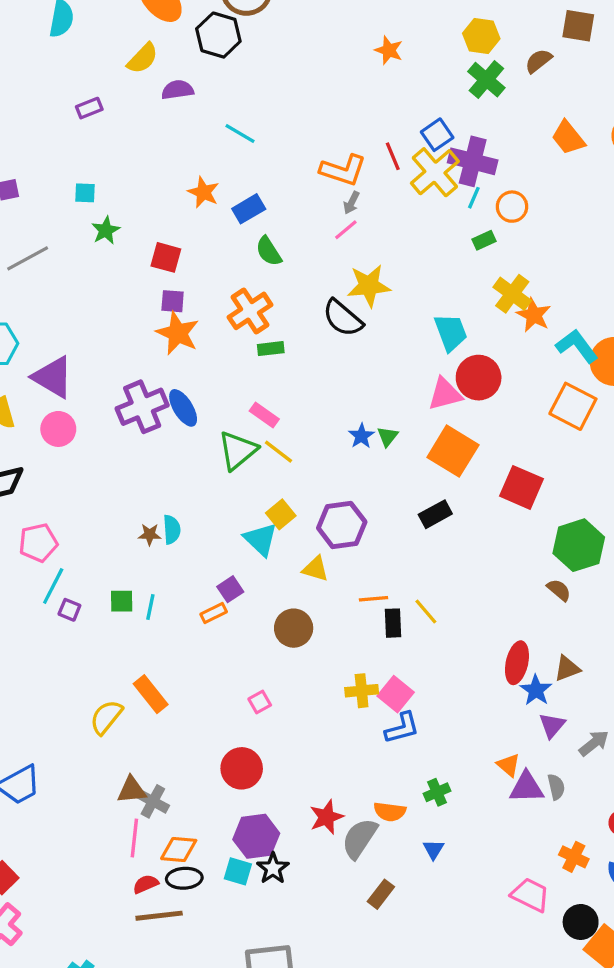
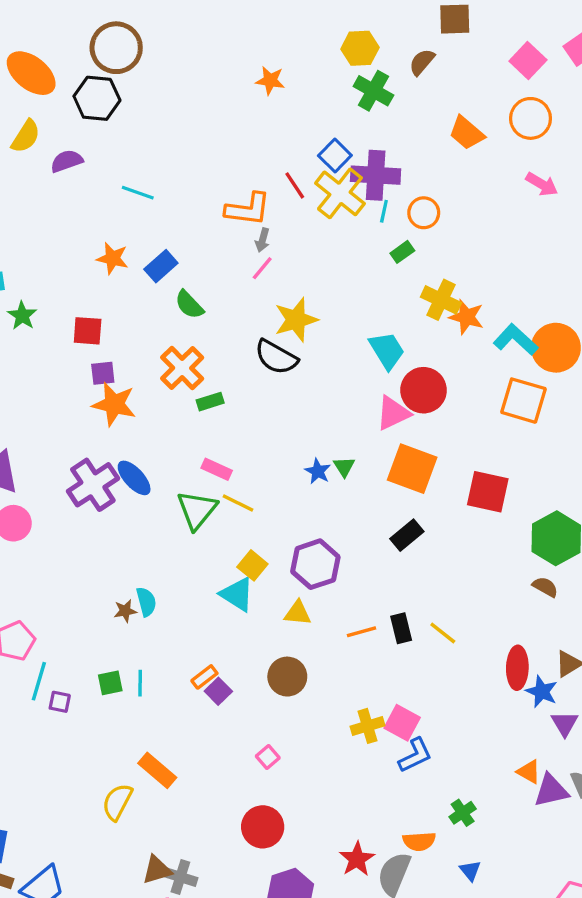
purple square: (230, 589) -> (218, 691), moved
yellow line: (426, 611) -> (443, 633), moved
black rectangle: (393, 623) -> (401, 628), moved

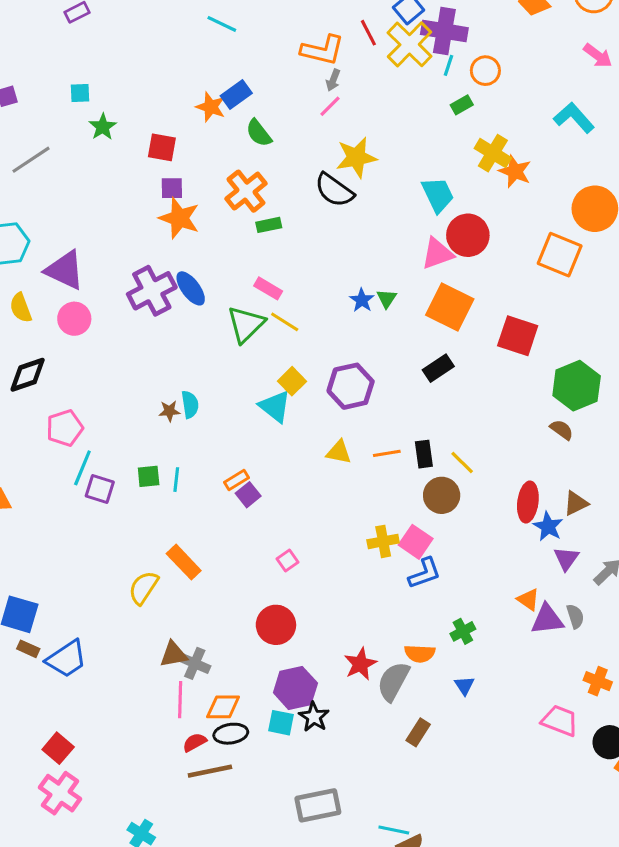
orange star: (112, 258) -> (211, 107), moved
cyan L-shape: (516, 340) -> (574, 118), moved
yellow triangle: (298, 613) -> (339, 452), moved
brown circle: (287, 677) -> (442, 495), moved
purple square: (60, 702) -> (100, 489), size x1.4

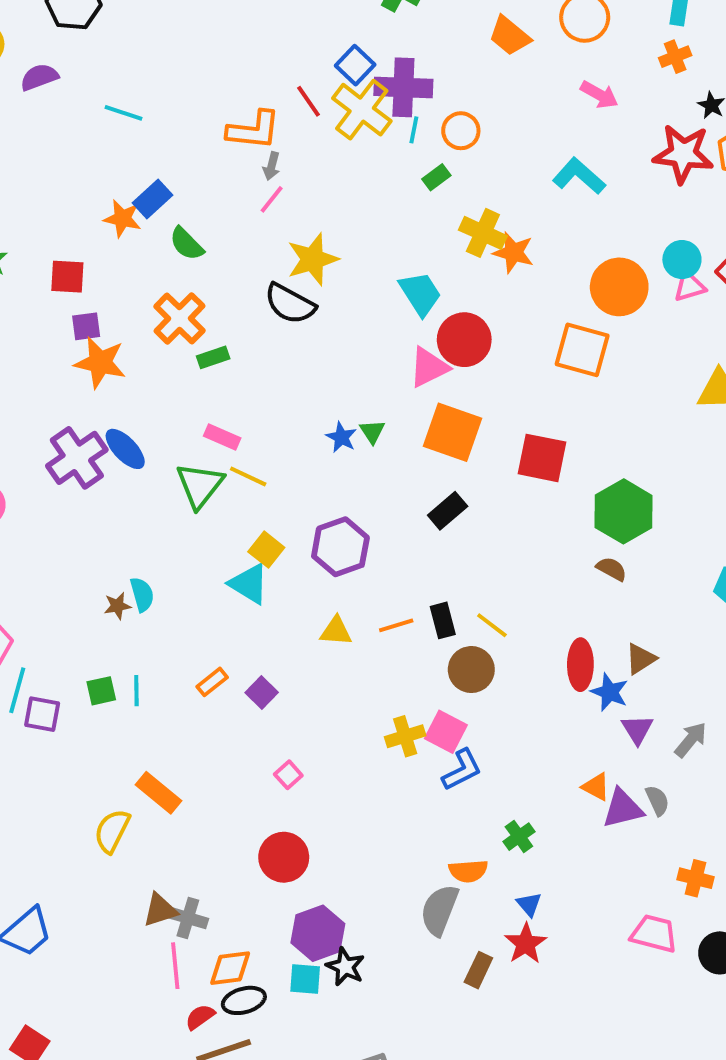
purple square: (248, 495) -> (262, 692), moved
red star: (360, 664) -> (526, 944), moved

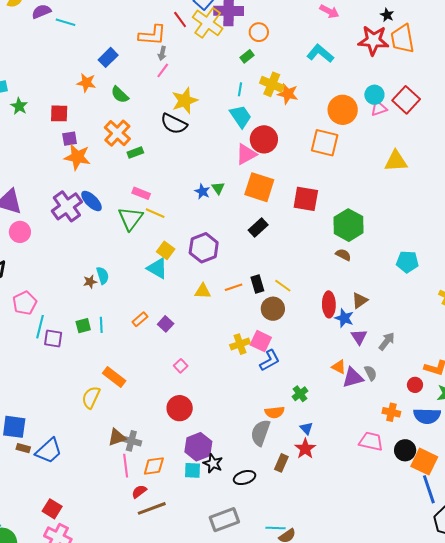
cyan line: (124, 113) -> (66, 22), moved
cyan line: (414, 130) -> (240, 89), moved
blue rectangle: (152, 199) -> (108, 57), moved
black ellipse: (244, 1000) -> (245, 478), moved

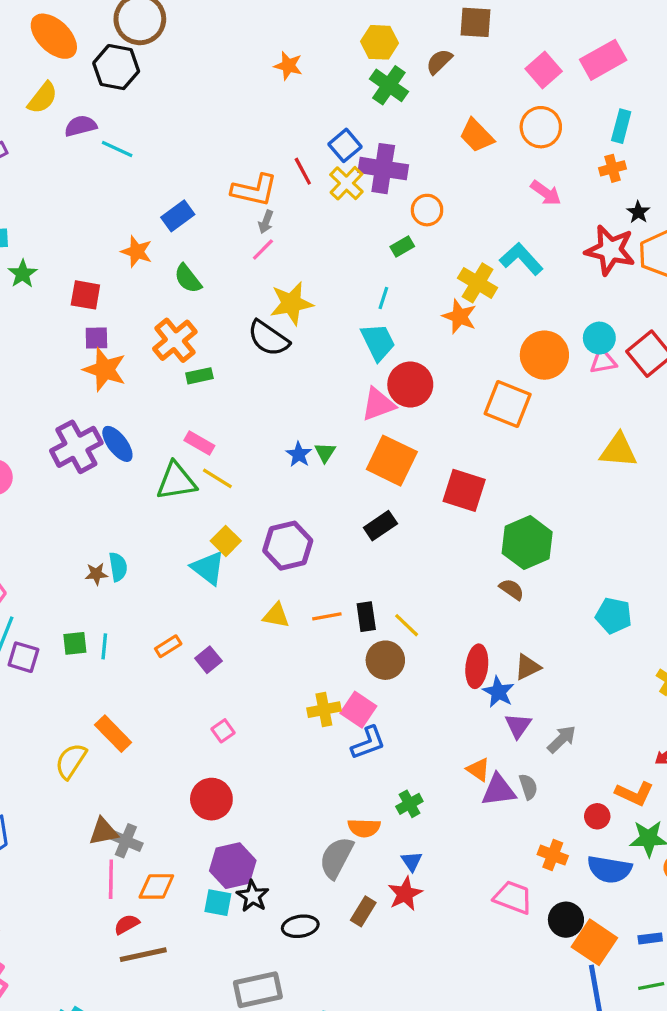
yellow cross: (208, 23) -> (346, 183), size x0.7
yellow cross: (272, 84) -> (478, 283), moved
green triangle: (130, 218) -> (176, 481), turned 36

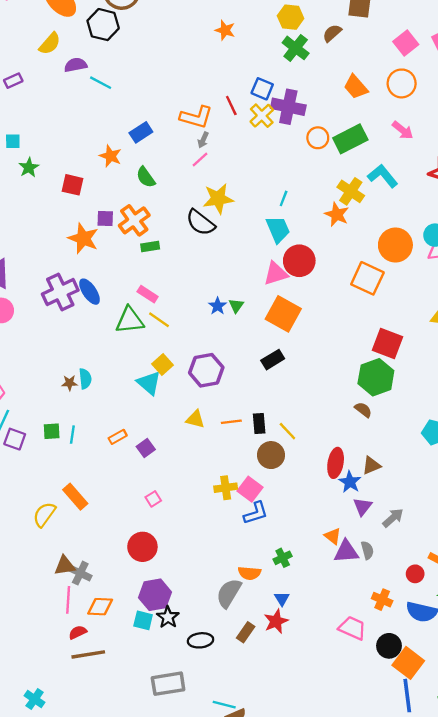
blue square: (345, 145) -> (262, 89), turned -30
green rectangle: (402, 247) -> (350, 139), moved, size x2.0
purple square: (96, 338) -> (105, 219), moved
red square: (464, 490) -> (388, 343), moved

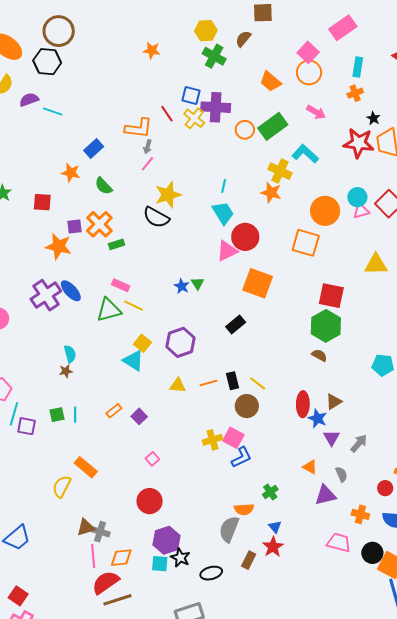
pink square: (406, 43) -> (308, 52), moved
orange square: (283, 314) -> (258, 283), moved
cyan semicircle: (85, 379) -> (70, 354), moved
purple triangle: (346, 552) -> (325, 495), moved
red semicircle: (78, 632) -> (106, 582), size x1.8

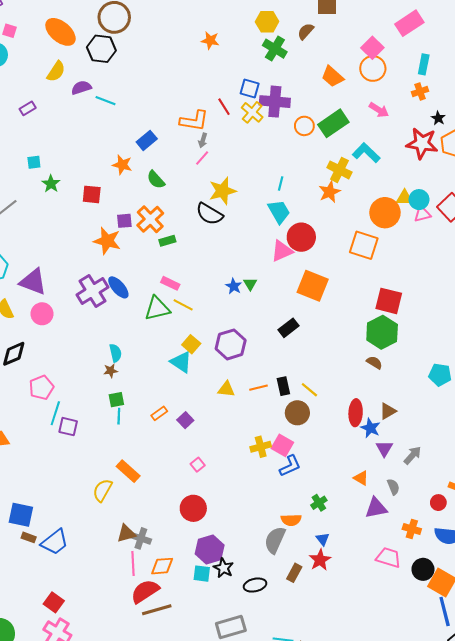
orange star: (271, 193) -> (330, 192), turned 30
yellow triangle: (376, 264) -> (404, 198), moved, size x0.7
green square: (57, 415) -> (116, 400), moved

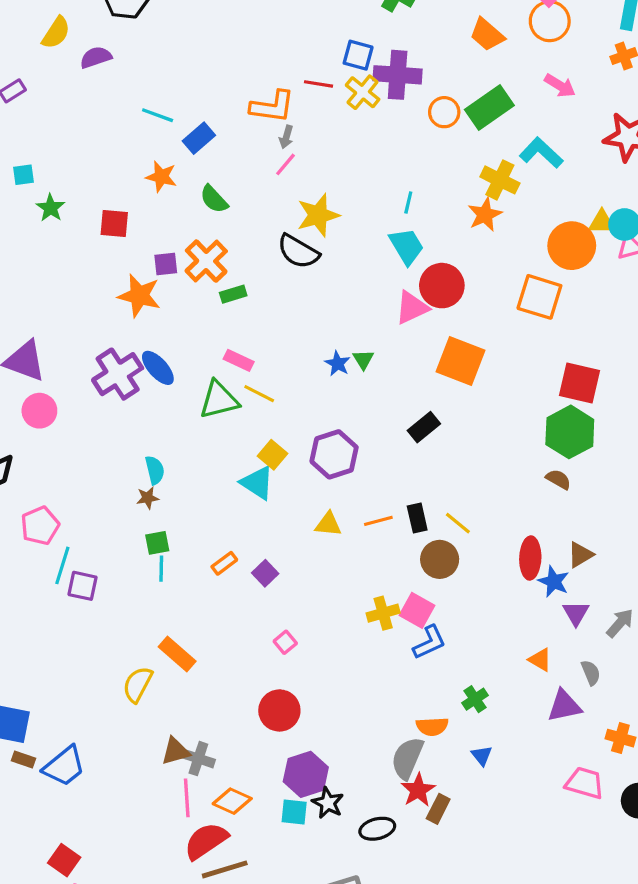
cyan line: (105, 101) -> (158, 115), moved
red line: (224, 107) -> (319, 84), turned -48
red star: (320, 560) -> (418, 790), moved
orange diamond: (162, 566) -> (232, 801), turned 30

